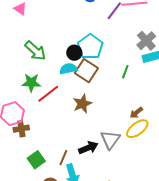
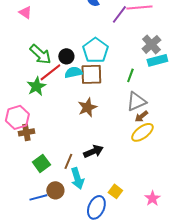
black circle: (74, 53) -> (66, 56), moved
brown square: (86, 71) -> (91, 74), turned -35
green star: (31, 83) -> (36, 86), turned -30
red line: (48, 94) -> (50, 72), moved
gray triangle: (110, 140) -> (136, 101), moved, turned 30

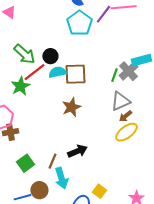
gray cross: (151, 44) -> (128, 71), moved
cyan pentagon: (95, 50) -> (79, 23), moved

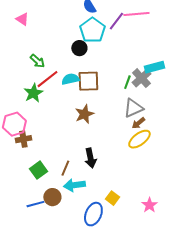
green arrow: (24, 54) -> (37, 61), size x0.7
black circle: (50, 56) -> (79, 48), moved
black arrow: (77, 151) -> (90, 158), turned 102
cyan arrow: (61, 178) -> (74, 185), turned 100

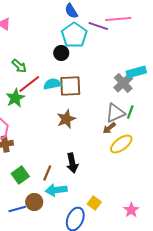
purple line: (116, 21) -> (98, 26), turned 72
green line: (127, 82) -> (130, 112), moved
brown arrow: (138, 123) -> (109, 128), moved

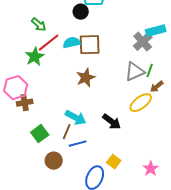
brown arrow: (109, 128) -> (157, 87), moved
black arrow: (72, 163) -> (112, 122), moved, turned -42
cyan arrow: (56, 190) -> (76, 118), moved, turned -145
blue line: (17, 209) -> (78, 144), moved

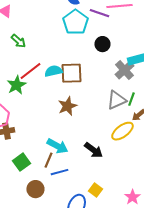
black circle: (81, 12) -> (102, 44), moved
green arrow: (39, 25) -> (18, 41), moved

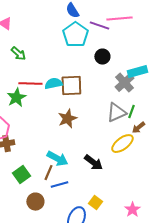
red line: (30, 71) -> (30, 84), turned 40

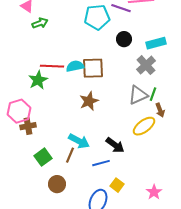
cyan pentagon: (75, 35) -> (97, 17), turned 30
green arrow: (18, 54) -> (40, 23), moved, turned -63
cyan rectangle: (137, 72) -> (156, 43), moved
brown arrow: (138, 128) -> (160, 110), turned -72
blue line: (59, 185) -> (101, 163), moved

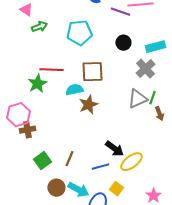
cyan pentagon: (97, 17) -> (79, 33), moved
cyan semicircle: (75, 66) -> (74, 90), moved
yellow ellipse: (144, 126) -> (131, 162), moved
cyan arrow: (79, 141) -> (78, 190), moved

